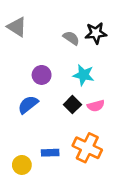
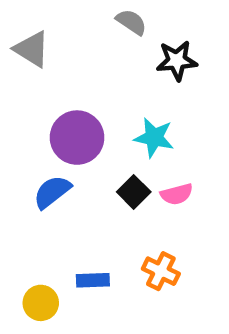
gray semicircle: (71, 38) -> (131, 22), moved
purple circle: (42, 75) -> (77, 138), size x1.5
orange cross: (87, 148) -> (161, 271), size x0.7

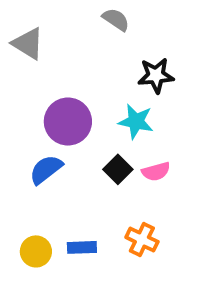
black star: (177, 61) -> (156, 76), moved
yellow circle: (41, 303) -> (36, 251), moved

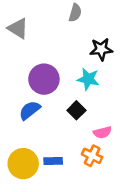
gray semicircle: (116, 20) -> (75, 13), turned 72
pink semicircle: (156, 171) -> (102, 132), moved
yellow circle: (36, 251) -> (23, 164), size x1.5

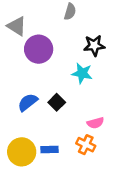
purple circle: (44, 79) -> (39, 49), moved
black square: (76, 110) -> (57, 102), moved

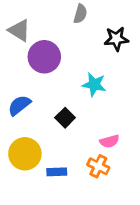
black star: (94, 45) -> (116, 39), moved
blue semicircle: (28, 102) -> (19, 105), moved
yellow circle: (22, 152) -> (25, 154), moved

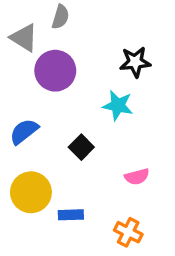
gray semicircle: (80, 14) -> (60, 17), moved
black star: (116, 39) -> (135, 62), moved
orange cross: (98, 166) -> (128, 232), moved

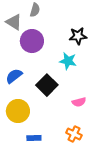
black square: (81, 147) -> (47, 85), size x1.5
blue rectangle: (71, 215) -> (34, 138), moved

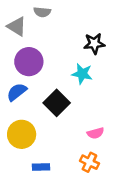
gray semicircle: (35, 10) -> (42, 12), turned 80
purple circle: (32, 41) -> (29, 62), moved
pink semicircle: (79, 102) -> (95, 133), moved

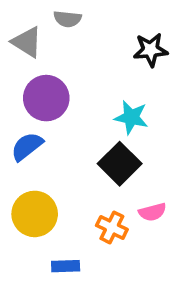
black star: (94, 43) -> (151, 50), moved
black square: (57, 103) -> (120, 164), moved
orange cross: (89, 162) -> (112, 227), moved

